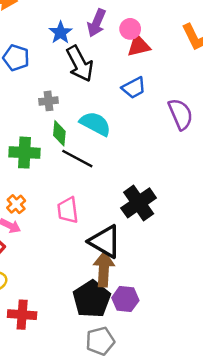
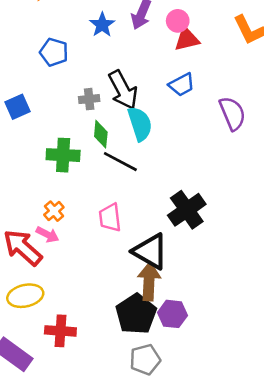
black arrow: (80, 64) -> (123, 90), moved
cyan semicircle: (95, 124) -> (140, 124), turned 44

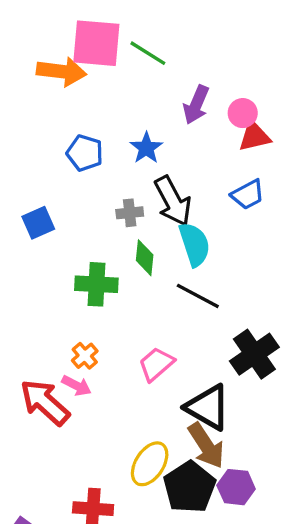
blue star: (102, 25) -> (146, 148), moved
black line: (120, 162) -> (198, 296), moved
pink trapezoid: (110, 218) -> (156, 364), turned 56
brown arrow: (149, 281) -> (206, 446), turned 144
yellow ellipse: (25, 296) -> (150, 464), moved, turned -44

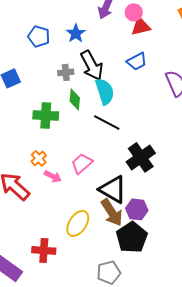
pink arrow: (76, 386) -> (53, 176), moved
black pentagon: (190, 487) -> (132, 237), moved
purple hexagon: (236, 487) -> (137, 209), moved

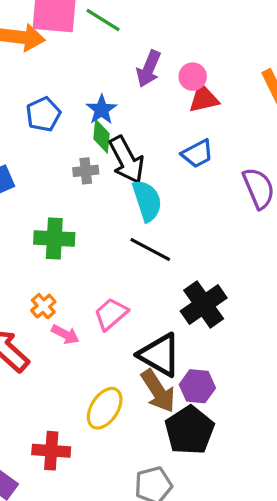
blue pentagon: (39, 36) -> (43, 114), turned 30
green diamond: (75, 99) -> (101, 136), moved

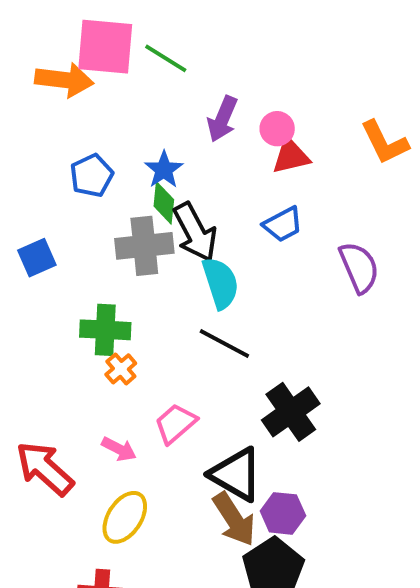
gray cross: (86, 171) -> (144, 246), size x1.8
orange cross: (43, 306) -> (121, 369), moved
yellow ellipse: (105, 408) -> (125, 517), moved

